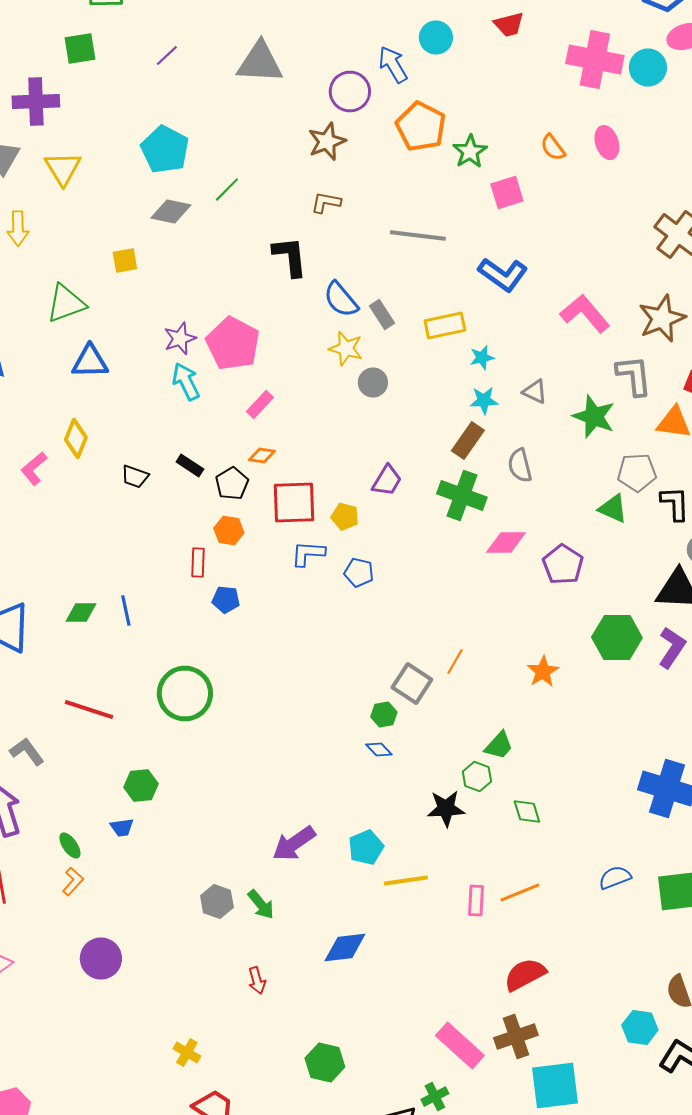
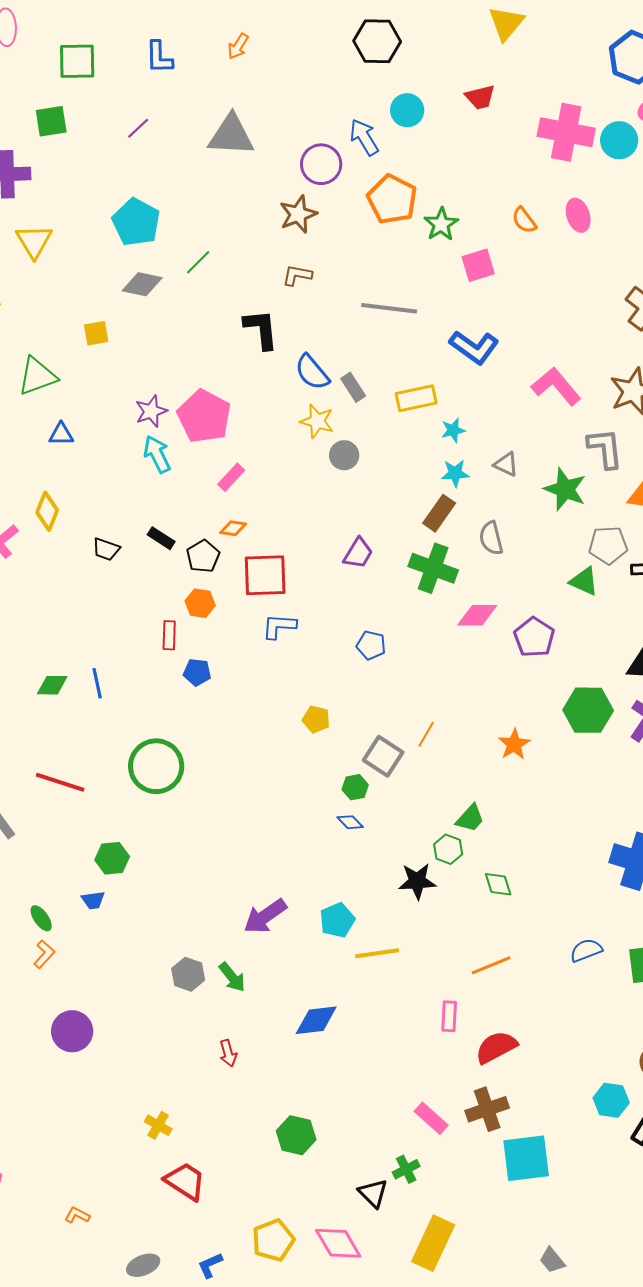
blue triangle: (90, 362) -> (61, 434), size x0.7
yellow pentagon: (345, 516) -> (316, 719), moved
blue pentagon: (359, 572) -> (371, 645), moved
pink rectangle: (476, 900) -> (449, 1016), moved
pink rectangle: (460, 1046) -> (431, 1118), size x0.7

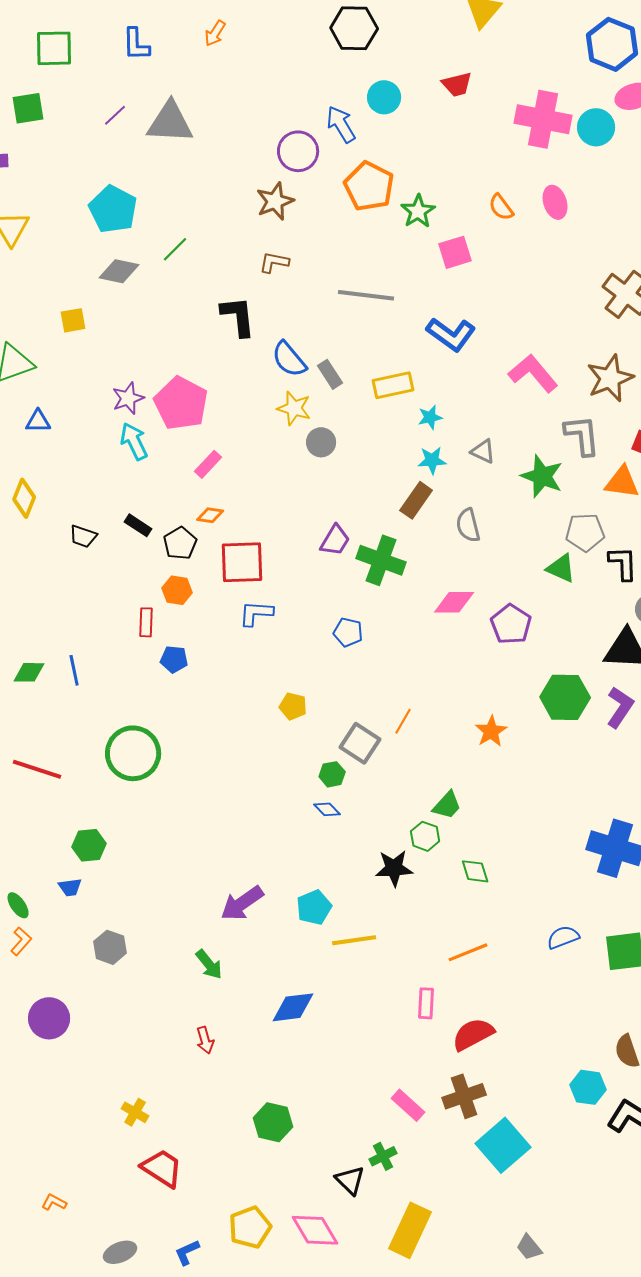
gray triangle: (231, 135) -> (170, 122), moved
green cross: (433, 568) -> (381, 560), moved
gray hexagon: (188, 974) -> (110, 947), moved
cyan square: (526, 1158) -> (503, 1145), turned -34

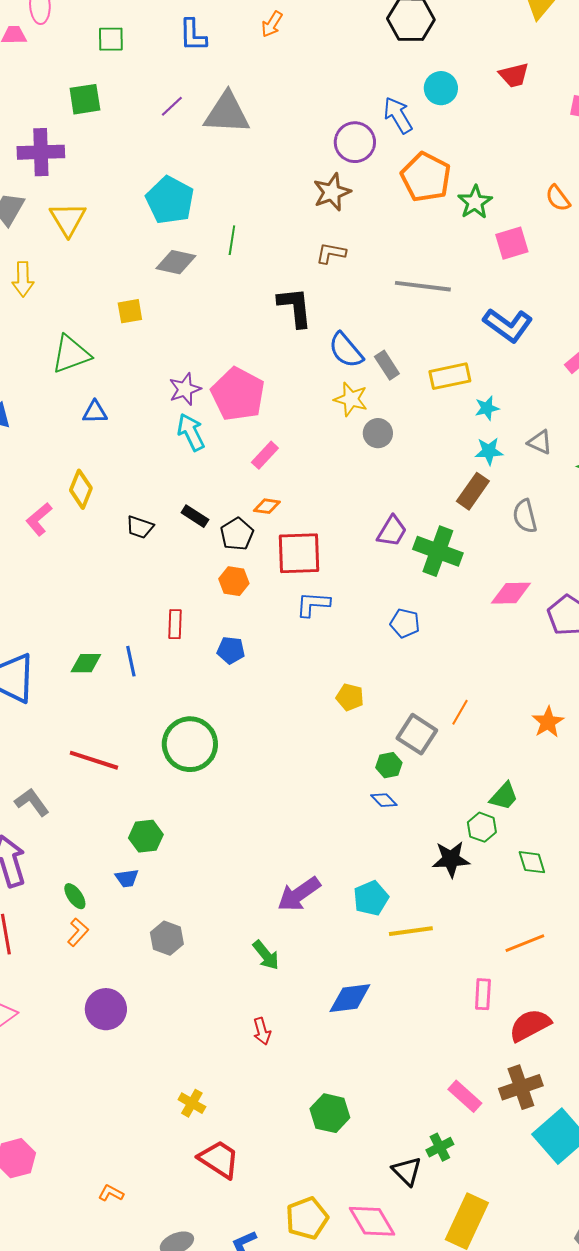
green square: (54, 48) -> (111, 39), size x0.7
green line: (175, 249) -> (232, 240), turned -36
red rectangle: (146, 622) -> (175, 624), moved

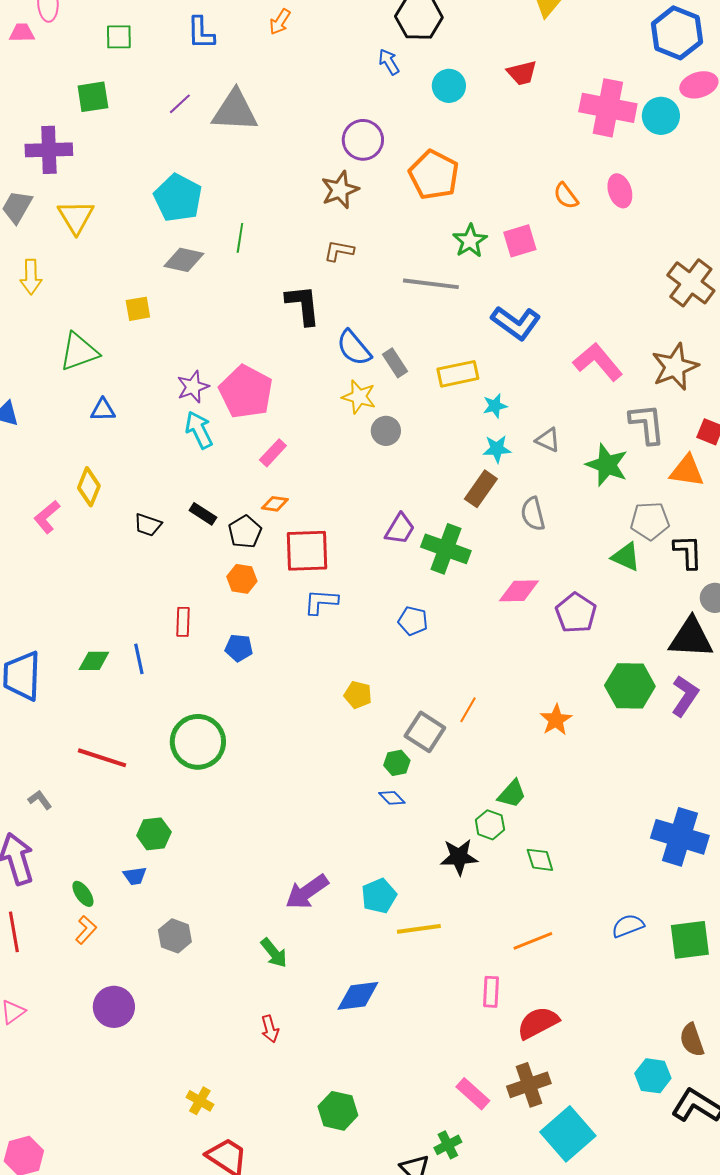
blue arrow: (398, 115) -> (389, 62), moved, size x0.7
green star: (475, 202) -> (470, 241), moved
gray L-shape: (32, 802) -> (40, 800), size x0.7

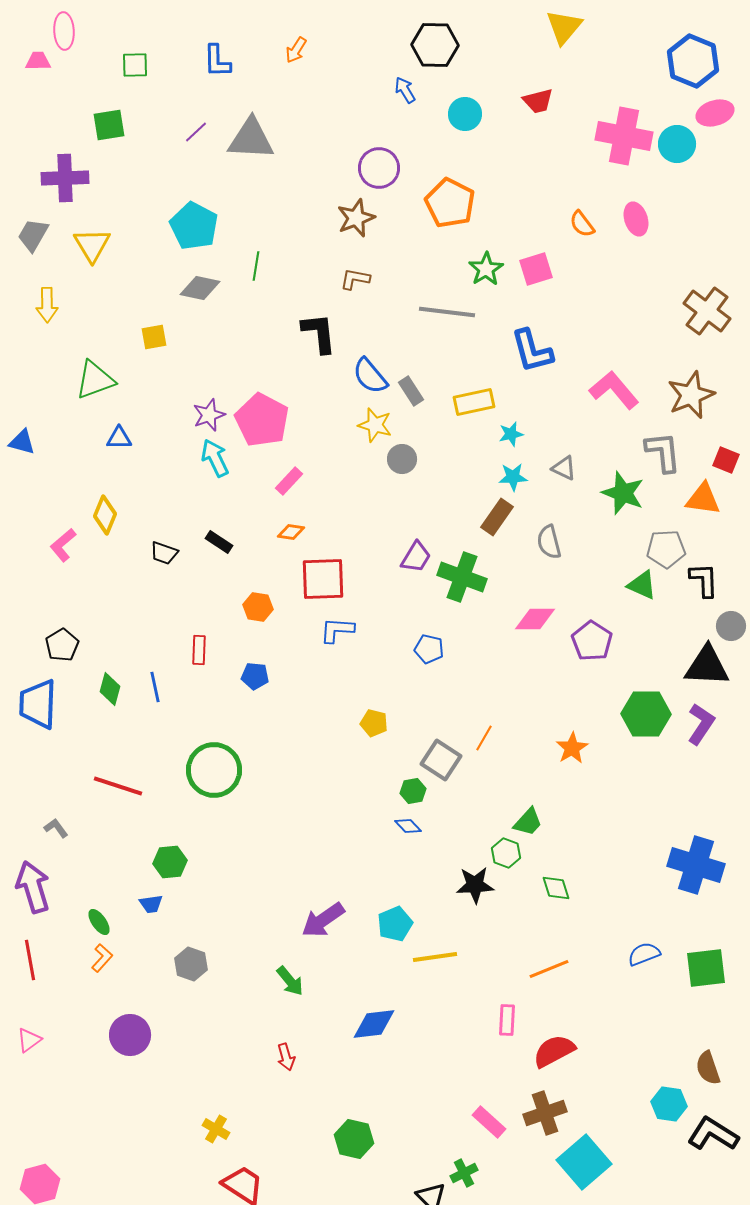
blue L-shape: (516, 323) -> (532, 351), turned 39
black pentagon: (245, 532) -> (62, 645), moved
green diamond: (94, 661) -> (110, 689), turned -76

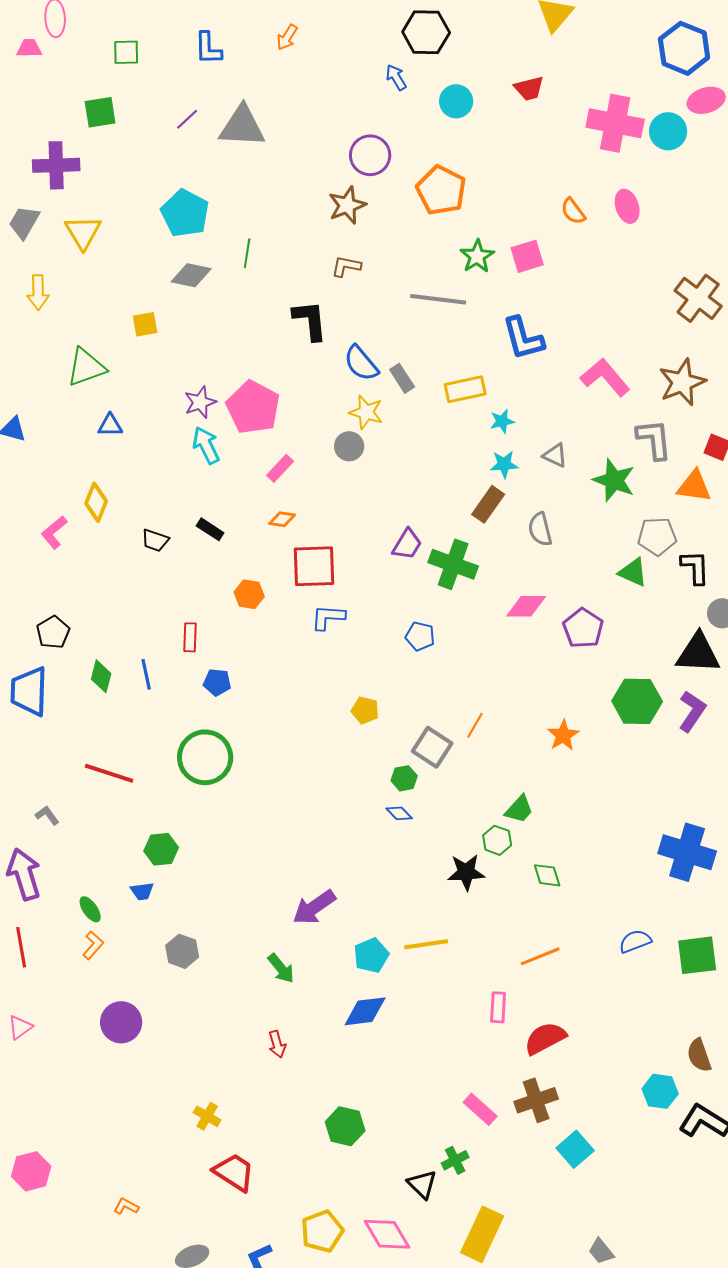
gray circle: (402, 459) -> (349, 446), moved
blue pentagon: (255, 676) -> (217, 682), moved
cyan pentagon: (395, 924) -> (371, 955), moved
cyan square: (584, 1162) -> (575, 1149), size x0.7

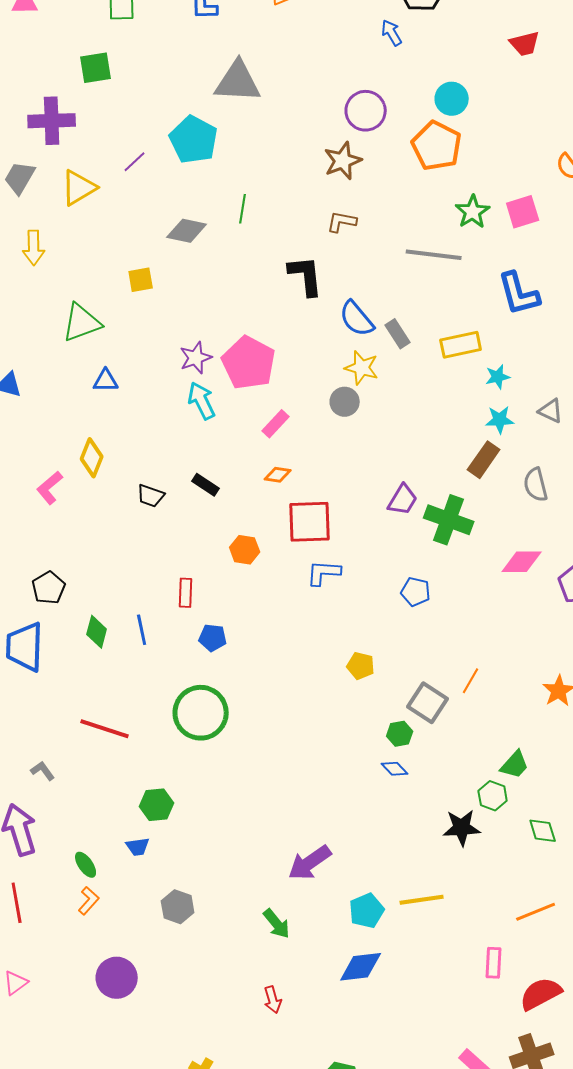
cyan circle: (456, 101) -> (452, 99), moved
purple line: (187, 119) -> (135, 162), moved
cyan pentagon: (185, 213) -> (194, 140), moved
yellow triangle: (83, 232) -> (79, 188), turned 30

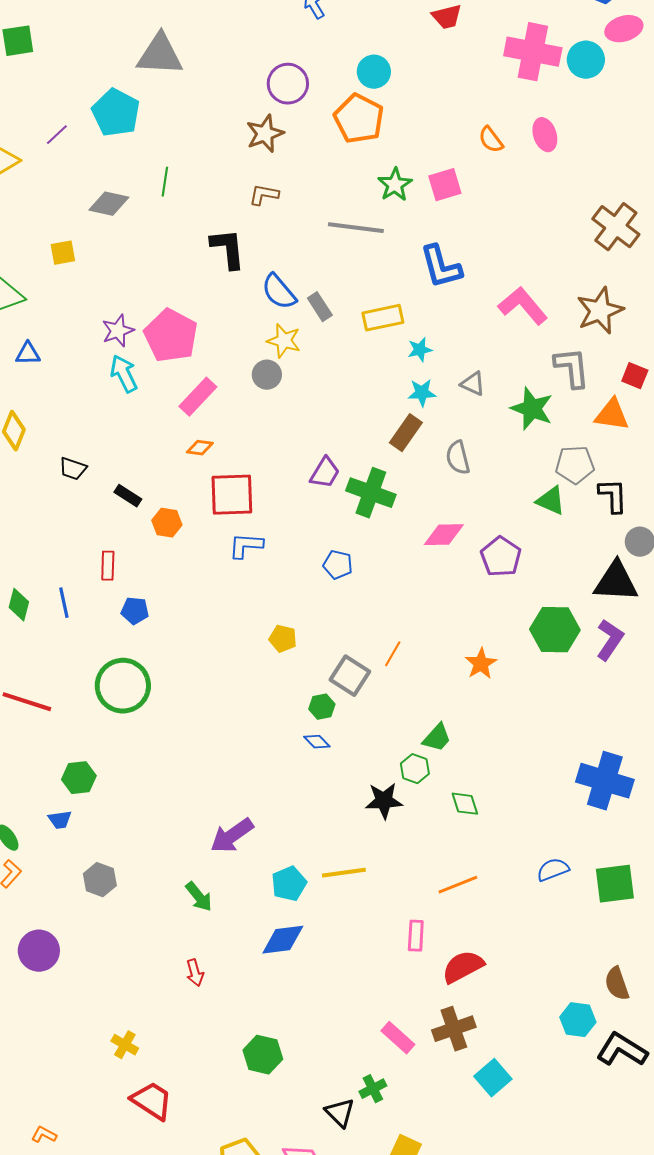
pink rectangle: (276, 424) -> (198, 397), size x1.4
black rectangle: (206, 485) -> (128, 496), moved

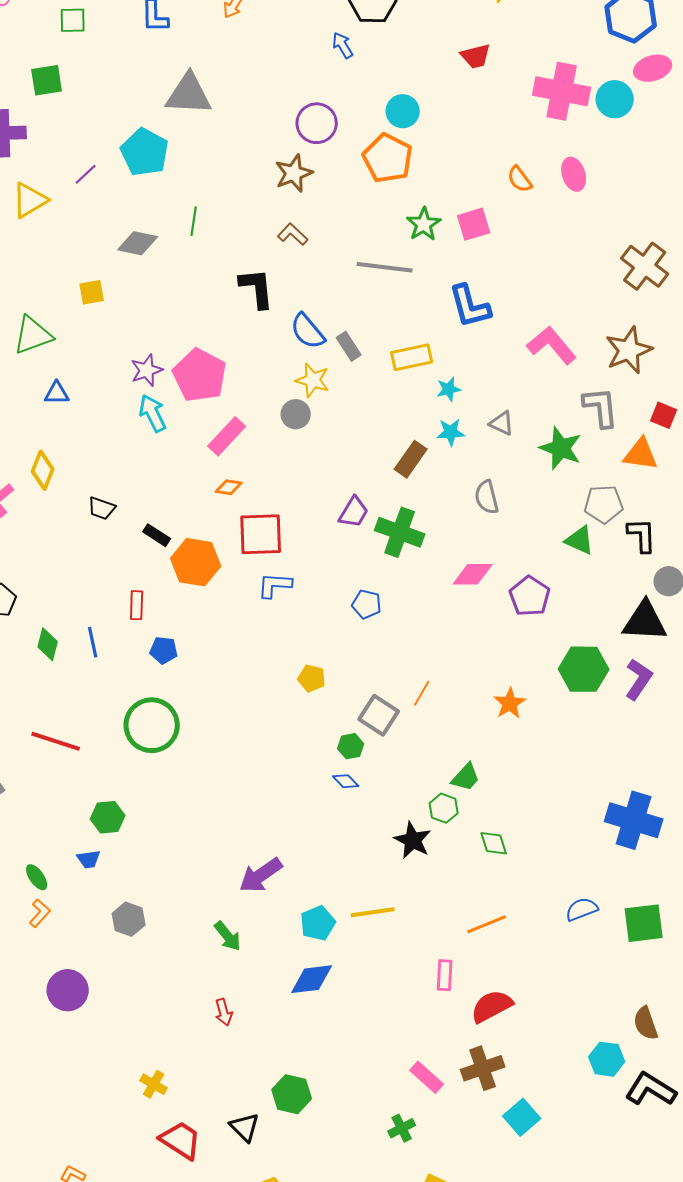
brown L-shape: (264, 195) -> (293, 234), turned 32
brown rectangle: (406, 433) -> (411, 459), moved
orange hexagon: (167, 523) -> (196, 562), size x1.6
black star: (384, 801) -> (413, 840), turned 30
black triangle: (340, 1113) -> (245, 1127), moved

